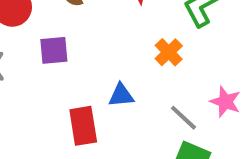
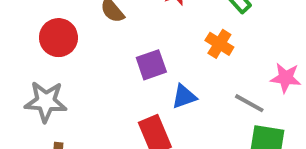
purple square: (54, 50) -> (151, 65), moved

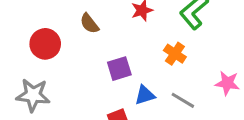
gray line: (249, 103) -> (183, 100), moved

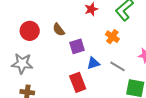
brown semicircle: (89, 23) -> (59, 30), moved

